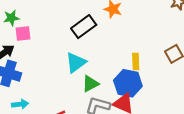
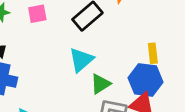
pink square: (23, 33) -> (37, 14), moved

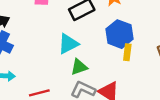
blue hexagon: (145, 80) -> (119, 34), moved

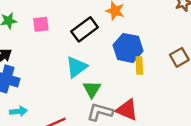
green triangle: (79, 67) -> (92, 89), turned -30

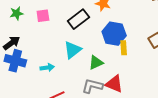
green triangle: (92, 89) -> (96, 63), moved, turned 35
cyan arrow: (18, 111) -> (47, 68), moved

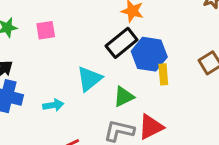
black rectangle: (78, 19) -> (122, 43), moved
red triangle: (114, 84) -> (151, 127), turned -48

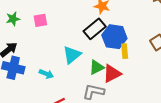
cyan arrow: (53, 105) -> (46, 74), turned 32
red triangle: (151, 127) -> (112, 74), moved

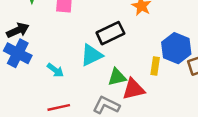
black rectangle: (95, 29) -> (110, 33), moved
blue hexagon: (114, 37) -> (176, 48), moved

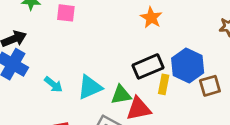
black rectangle: (110, 33) -> (148, 66), moved
cyan triangle: (91, 55) -> (90, 87), moved

